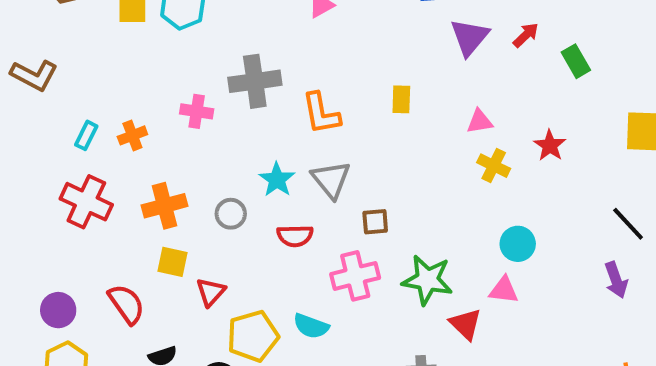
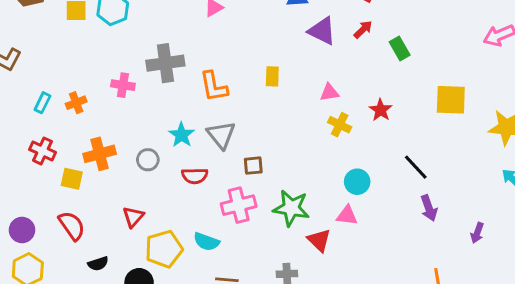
purple triangle: (470, 37) -> (322, 31), turned -44
red cross: (86, 202) -> (42, 151), size x0.7
black line: (628, 224) -> (416, 167), moved
yellow square: (173, 262) -> (72, 179), moved

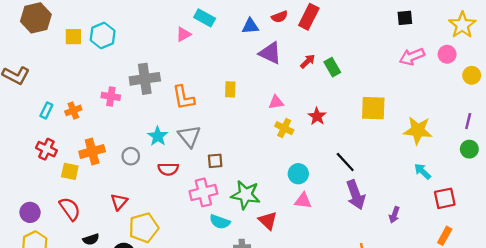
red arrow: (363, 29) -> (308, 61), moved
purple arrow: (429, 208) -> (356, 195), size x1.4
pink triangle: (347, 215) -> (303, 201), moved
cyan semicircle: (206, 242) -> (220, 222), moved

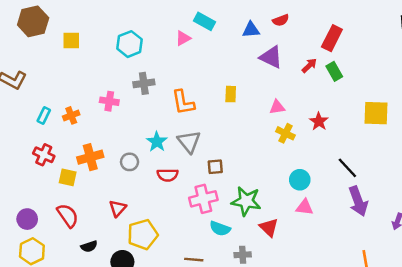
red rectangle: (309, 17) -> (332, 38), moved
cyan hexagon: (103, 35) -> (130, 44), moved
gray cross: (145, 79) -> (144, 83), size x0.7

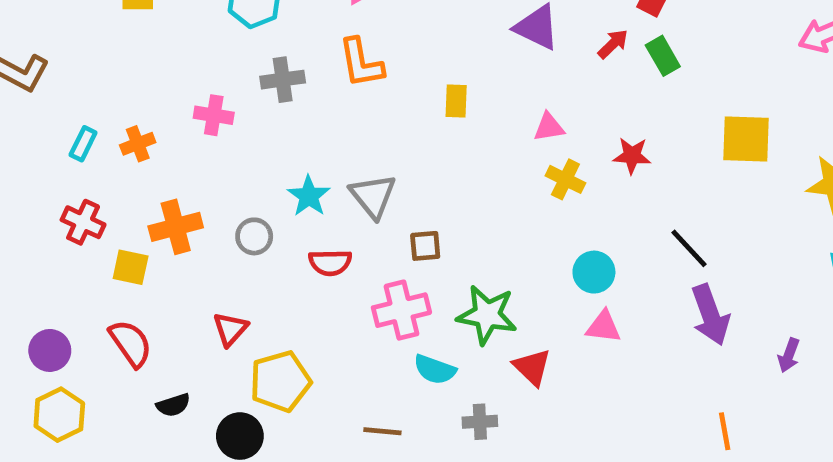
orange L-shape: (183, 102) -> (361, 63), moved
red star: (319, 121) -> (632, 156), turned -30

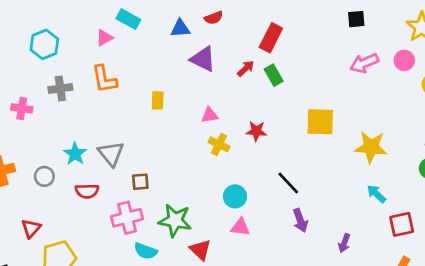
purple arrow: (710, 315) -> (300, 220), size x0.7

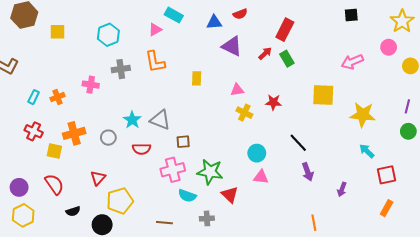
pink arrow: (364, 63) -> (352, 62), moved
gray triangle: (111, 154) -> (160, 120), turned -30

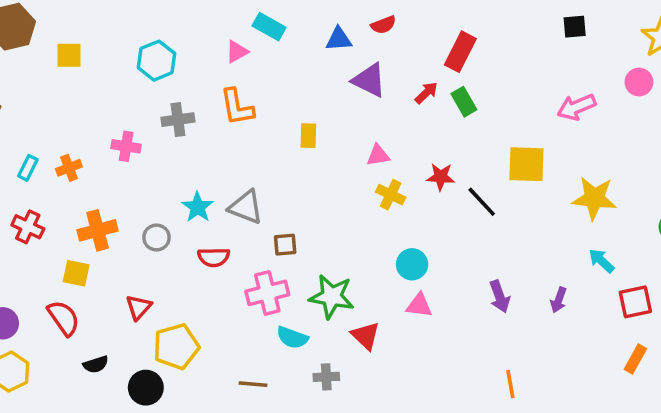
black line: (298, 143) -> (482, 202), moved
yellow square: (54, 151) -> (76, 273), moved
purple arrow: (342, 189) -> (559, 300), moved

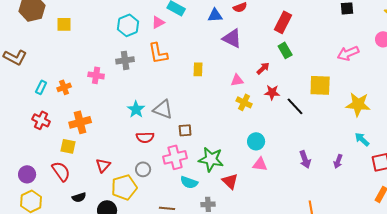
cyan hexagon: (156, 61) -> (128, 25), moved
red arrow: (426, 93) -> (263, 68), moved
gray circle: (156, 238) -> (143, 169), moved

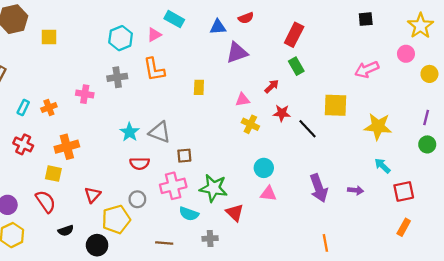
purple triangle: (232, 38) -> (237, 53), turned -45
purple arrow: (305, 159) -> (319, 188), size x1.4
purple arrow: (338, 161) -> (356, 190), turned -104

